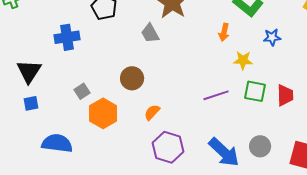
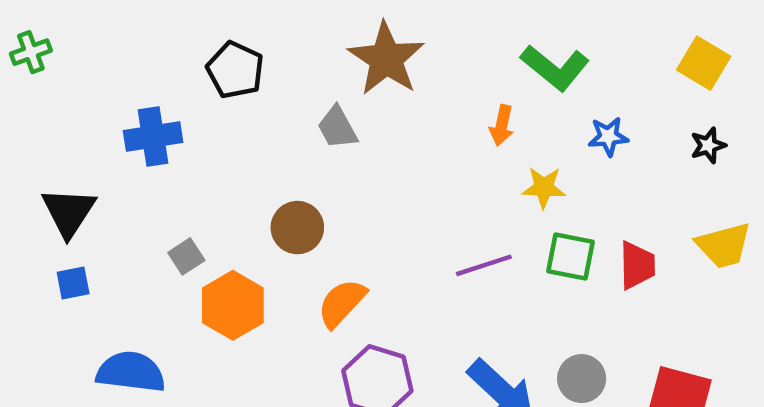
orange semicircle: (152, 112) -> (342, 303), size x1.4

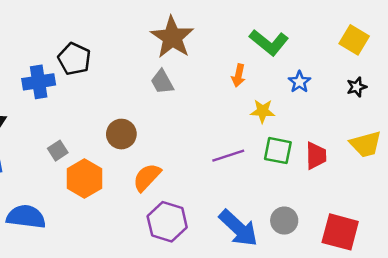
black pentagon: (235, 70) -> (74, 59), moved
gray trapezoid: (337, 128) -> (162, 82), moved
blue star: (608, 137) -> (299, 82), turned -30

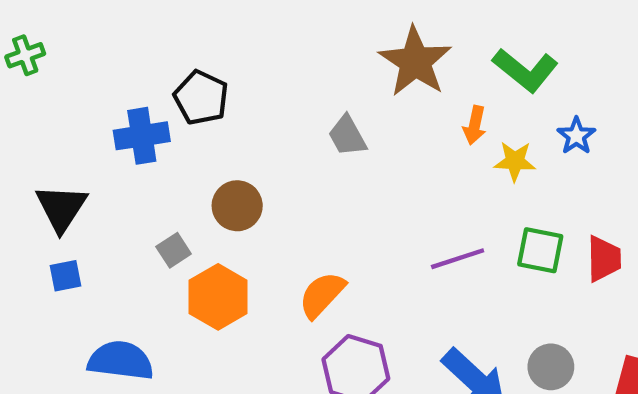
brown star: (172, 37) -> (415, 62), moved
yellow star: (263, 111) -> (515, 161), moved
brown circle: (121, 134) -> (237, 206), moved

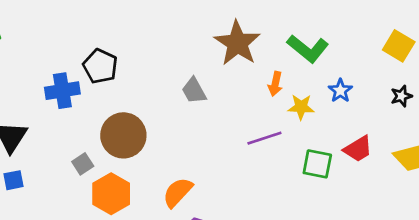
brown circle: (237, 206) -> (123, 135), size x1.4
purple line: (458, 259) -> (264, 138), moved
red trapezoid: (604, 259) -> (358, 149), moved, turned 60

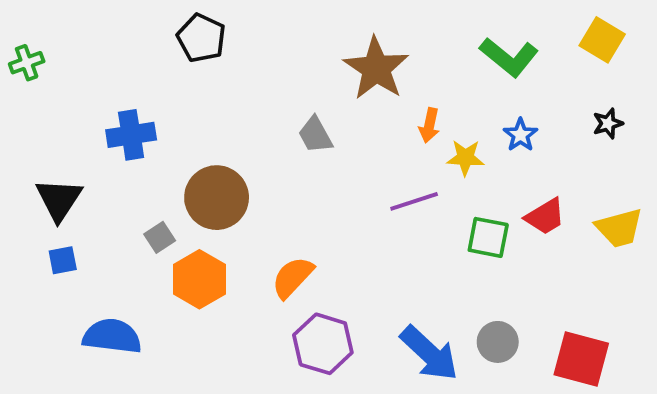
yellow square: (399, 46) -> (602, 40), moved
green L-shape: (308, 49) -> (509, 57), moved
black pentagon: (100, 66) -> (201, 38), moved
black star: (401, 96) -> (608, 123), moved

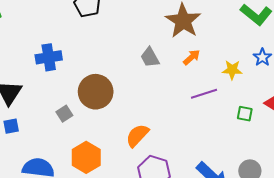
orange arrow: (429, 125) -> (192, 57), moved, turned -144
green square: (488, 237) -> (245, 114), size x0.7
orange hexagon: (199, 279) -> (86, 157), moved

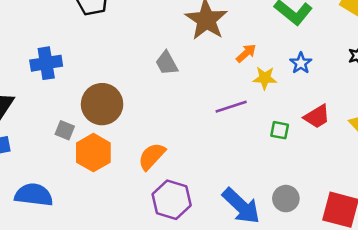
orange arrow: (192, 57) -> (246, 53), moved
gray square: (64, 114) -> (65, 130), turned -35
orange hexagon: (86, 157) -> (93, 153), moved

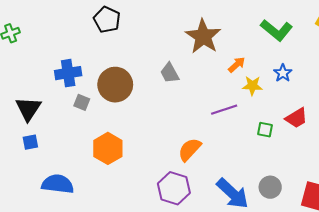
brown circle: (102, 104) -> (115, 85), moved
gray square: (65, 130) -> (82, 102), moved
orange semicircle: (152, 156) -> (190, 149), moved

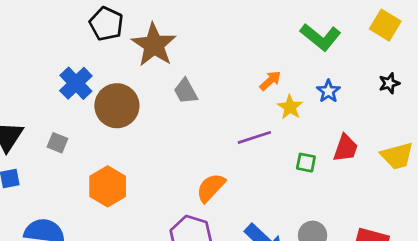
brown star: (203, 36) -> (154, 45), moved
blue cross: (68, 73) -> (76, 83), moved, turned -35
yellow star: (252, 86) -> (290, 107), turned 30
gray square: (82, 102) -> (57, 143), moved
red trapezoid: (296, 118) -> (346, 148), turned -40

